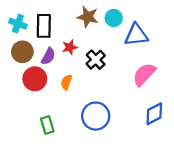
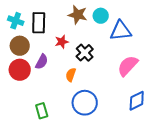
purple semicircle: (48, 56) -> (42, 62), moved
red circle: (35, 79) -> (20, 70), moved
orange semicircle: (66, 82) -> (71, 75), moved

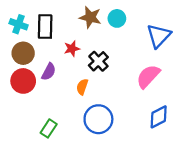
blue triangle: (121, 31) -> (159, 36), moved, turned -40
green rectangle: (42, 111) -> (49, 128), turned 49

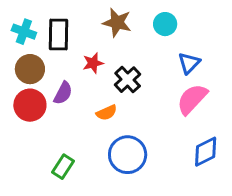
cyan circle: (117, 18) -> (165, 24), moved
blue triangle: (159, 36) -> (189, 63), moved, size x0.7
orange semicircle: (82, 87) -> (107, 113), turned -133

